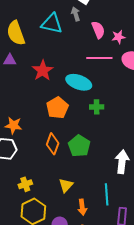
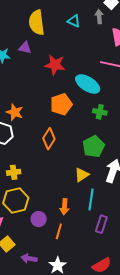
cyan triangle: (52, 24) -> (74, 21), size x0.6
red star: (43, 70) -> (55, 65), turned 30
green pentagon: (79, 146) -> (94, 147), moved
yellow triangle: (66, 185) -> (82, 175), moved

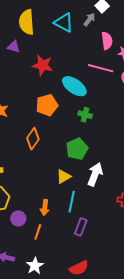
gray arrow: (99, 17) -> (89, 19), turned 40
cyan triangle: (74, 21) -> (64, 22), size x1.5

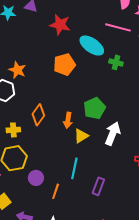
green cross: (85, 115) -> (116, 62), moved
orange diamond: (33, 139) -> (38, 115), moved
cyan line: (72, 202) -> (74, 168), moved
orange arrow: (45, 208) -> (68, 120), moved

